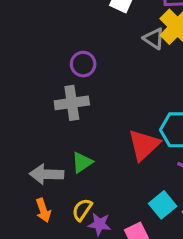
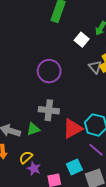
purple circle: (83, 64) -> (49, 71), size x1.5
gray cross: (72, 103) -> (49, 110), moved

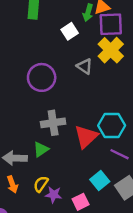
white square: (82, 40) -> (70, 31), turned 32
gray triangle: (95, 67) -> (85, 66), moved

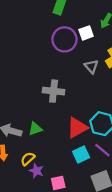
purple circle: (42, 77) -> (64, 39), moved
gray cross: (53, 123) -> (54, 91), moved
cyan square: (100, 180) -> (81, 154), moved

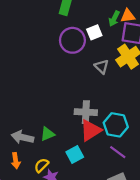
gray cross: (54, 91) -> (86, 112), moved
cyan square: (81, 154) -> (75, 155), moved

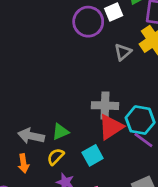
gray triangle: (102, 67) -> (123, 52), turned 35
purple line: (118, 152) -> (143, 140), moved
yellow semicircle: (41, 165) -> (56, 157), moved

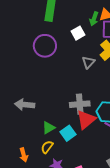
purple circle: (88, 22) -> (45, 46), moved
gray arrow: (31, 136) -> (25, 105), moved
cyan square: (93, 155) -> (68, 133), moved

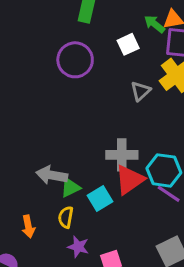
green arrow: (94, 19) -> (155, 24), turned 104
gray arrow: (25, 105) -> (52, 175), moved
yellow semicircle: (47, 147) -> (66, 217), turned -32

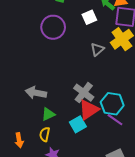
gray cross: (122, 155) -> (84, 93), turned 36
gray arrow: (52, 175) -> (36, 93), moved
cyan square: (100, 198) -> (78, 124), moved

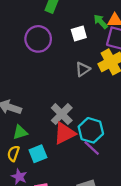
cyan square: (78, 124) -> (38, 154), moved

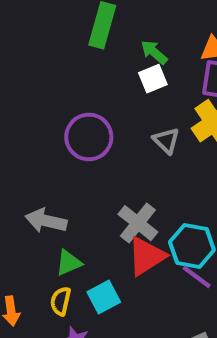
green arrow: (101, 22) -> (154, 52), moved
purple circle: (38, 39) -> (89, 137), moved
gray triangle: (83, 69) -> (166, 141), turned -35

